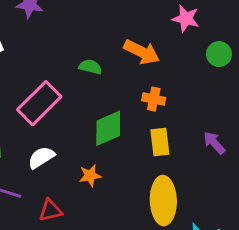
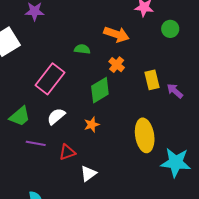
orange cross: (154, 99) -> (117, 65), moved, turned 35
yellow rectangle: (160, 142) -> (152, 80), moved

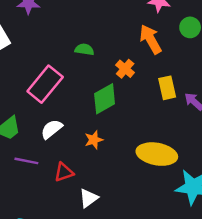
orange arrow: (116, 34) -> (151, 39), moved, turned -140
yellow ellipse: (145, 135) -> (157, 154), turned -72

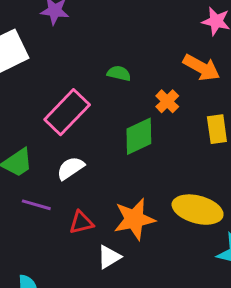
orange arrow: (151, 39) -> (201, 68), turned 144
orange star: (94, 140) -> (134, 219), moved, size x1.8

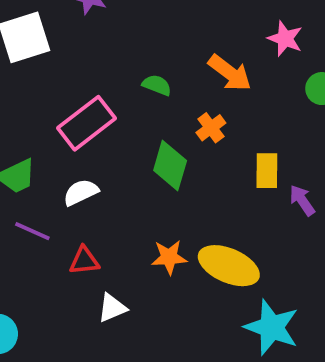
orange arrow: (201, 68) -> (230, 73), moved
green diamond: (139, 136) -> (170, 165), turned -57
orange star: (134, 219) -> (169, 257), moved, size x0.7

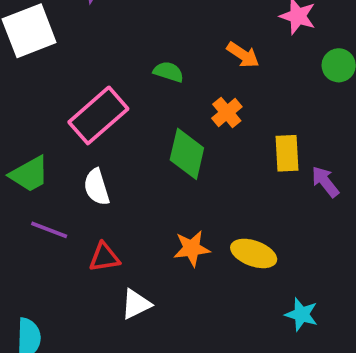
orange arrow: (230, 73) -> (243, 55), size x0.7
white semicircle: (81, 192) -> (97, 187), turned -78
yellow ellipse: (229, 266) -> (254, 253), size x0.7
cyan star: (272, 327) -> (301, 314), size x0.6

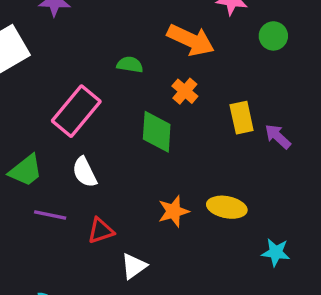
orange arrow: (243, 55) -> (191, 40), size x1.6

